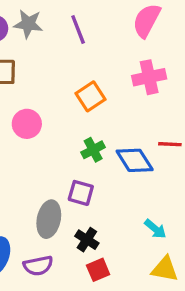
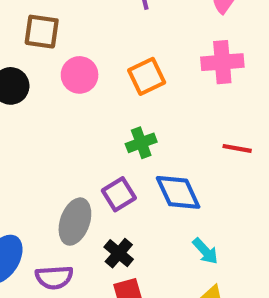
pink circle: (27, 124) -> (80, 75), moved
blue diamond: (135, 160) -> (178, 192), moved
purple square: (81, 193) -> (119, 194), turned 35

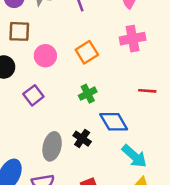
purple square: (119, 194) -> (33, 95), moved
cyan arrow: (205, 251) -> (134, 156), size x1.5
black cross: (119, 253) -> (82, 139), moved

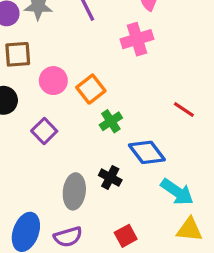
pink cross: (133, 39) -> (137, 39), moved
orange square: (87, 52) -> (91, 89), moved
red line: (147, 91) -> (184, 110), turned 36

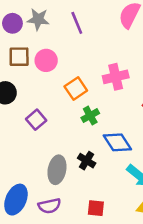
pink cross: (137, 39) -> (116, 77), moved
pink circle: (53, 81) -> (46, 60), moved
red square: (126, 236) -> (96, 208), turned 30

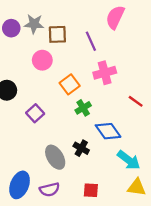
purple line: (77, 23) -> (91, 41), moved
brown square: (19, 57) -> (57, 34), moved
gray ellipse: (57, 170) -> (55, 157), turned -40

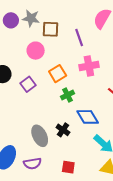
purple square: (35, 113) -> (28, 84), moved

